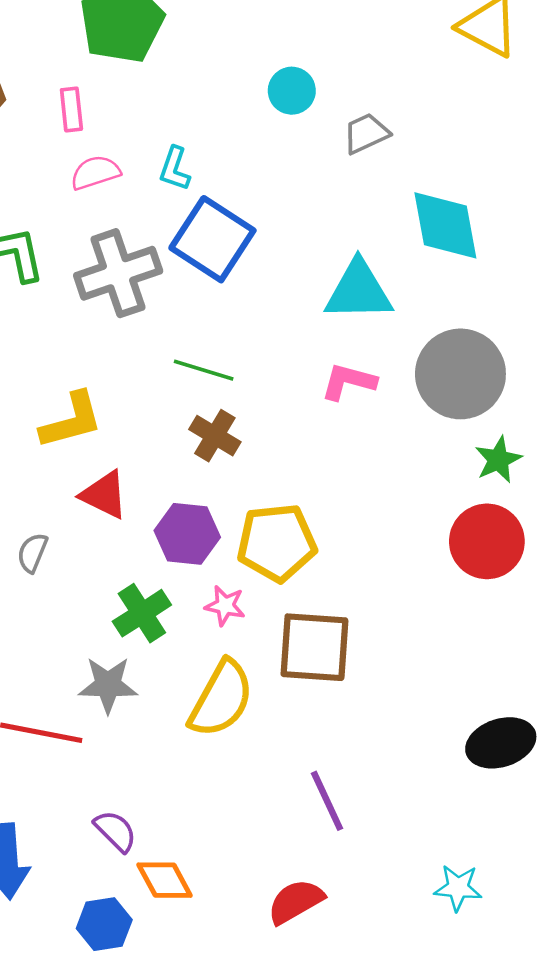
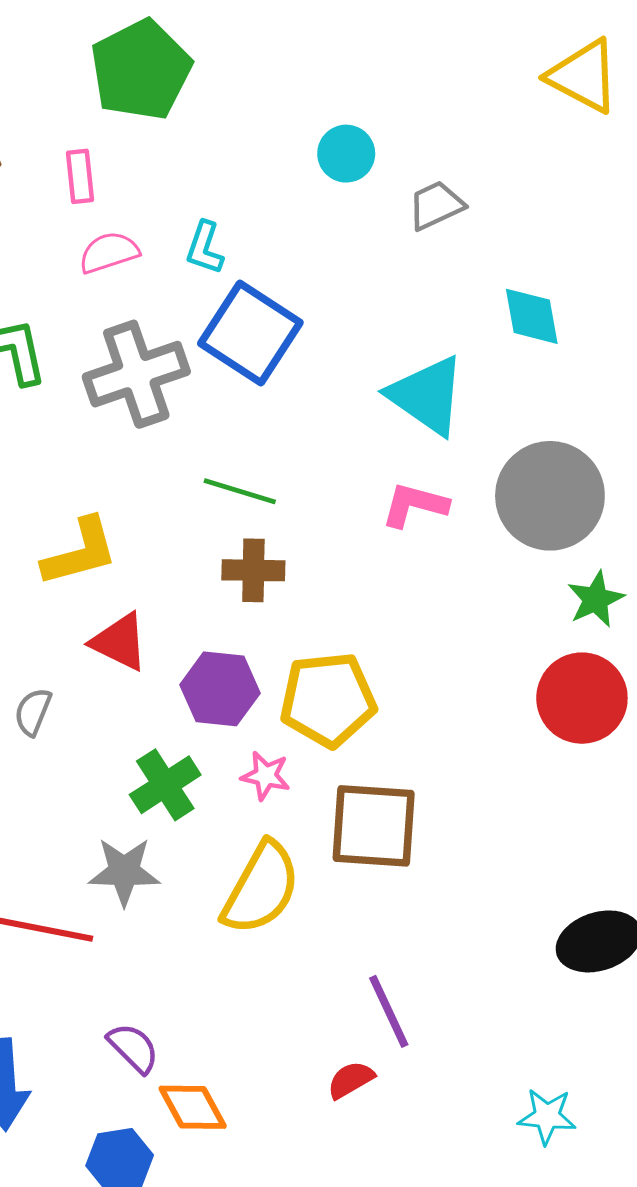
cyan diamond: (445, 225) -> (532, 316), size x0.7
cyan triangle: (358, 291) -> (427, 395), turned 36
brown cross: (215, 436) -> (253, 570), turned -30
red semicircle: (296, 902) -> (351, 1080), moved, size x0.7

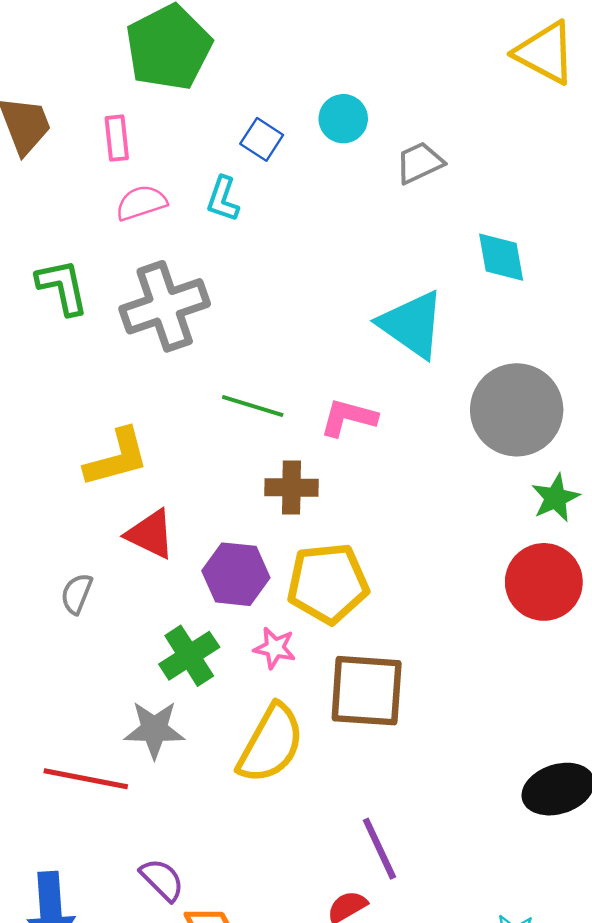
blue square: (250, 333) -> (262, 139), moved, size x0.5
pink L-shape: (415, 505) -> (348, 418), moved
brown cross: (253, 570) -> (291, 488), moved

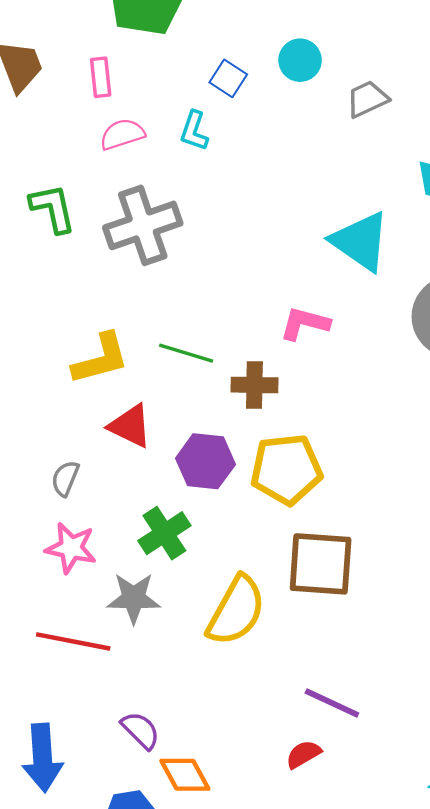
green line: (253, 406) -> (186, 353), moved
pink star: (275, 648) -> (71, 548), moved, size x1.4
purple line: (379, 849) -> (332, 703), turned -40

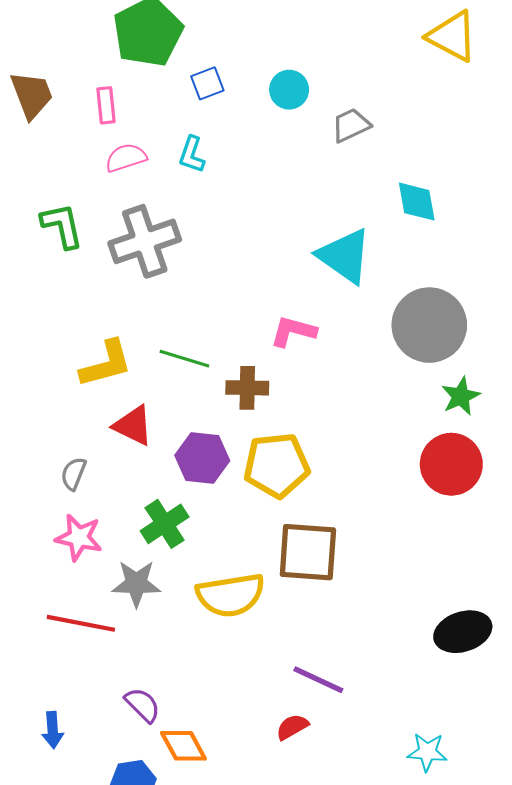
blue square: (228, 78) -> (207, 83), moved, turned 36
yellow semicircle: (236, 611) -> (230, 595), turned 52
blue arrow: (42, 758) -> (53, 730), size x0.6

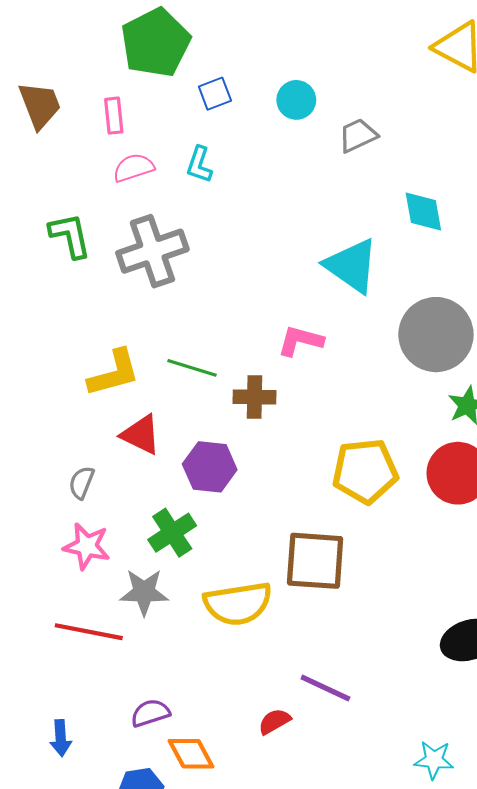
yellow pentagon: (277, 465) -> (365, 471), moved
purple semicircle: (143, 705) -> (150, 713), turned -63
red semicircle: (292, 727) -> (274, 721), moved

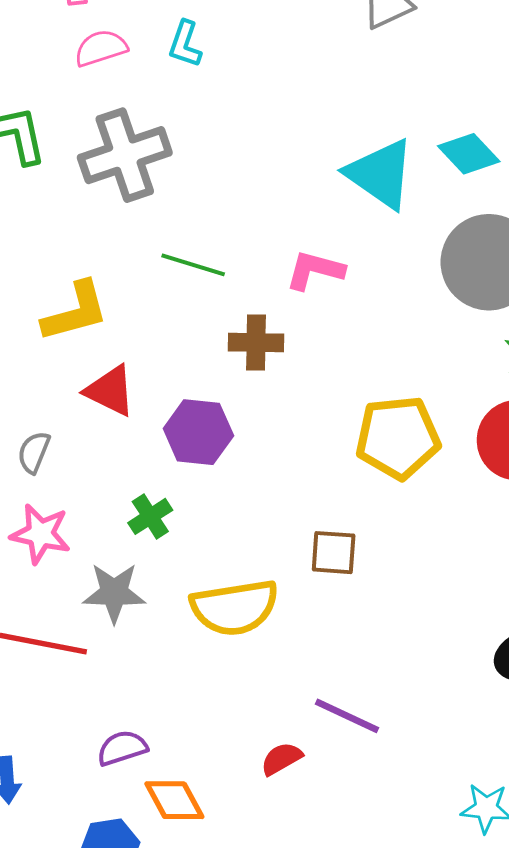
cyan diamond: (423, 212) -> (469, 154), moved, turned -33
green line: (192, 368) -> (193, 265), moved
green cross: (172, 533) -> (150, 516), size x0.7
brown square: (315, 561) -> (334, 553), size x0.6

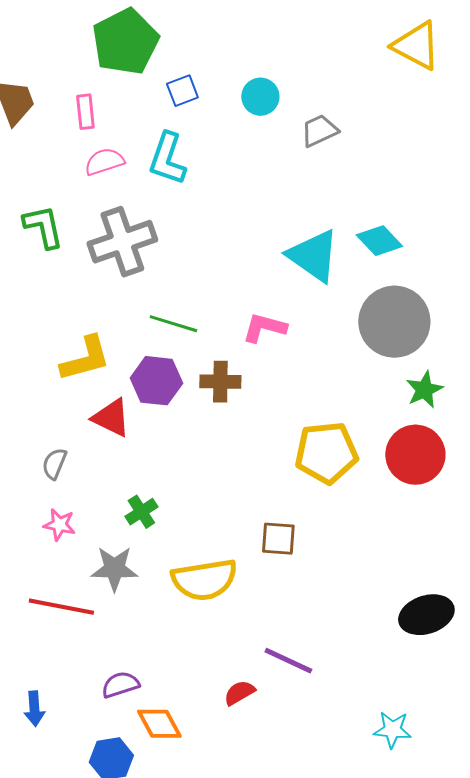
cyan L-shape: (185, 44) -> (167, 159), size x1.5
purple hexagon: (198, 432) -> (156, 381), moved
pink star: (41, 534) -> (59, 525), size x0.7

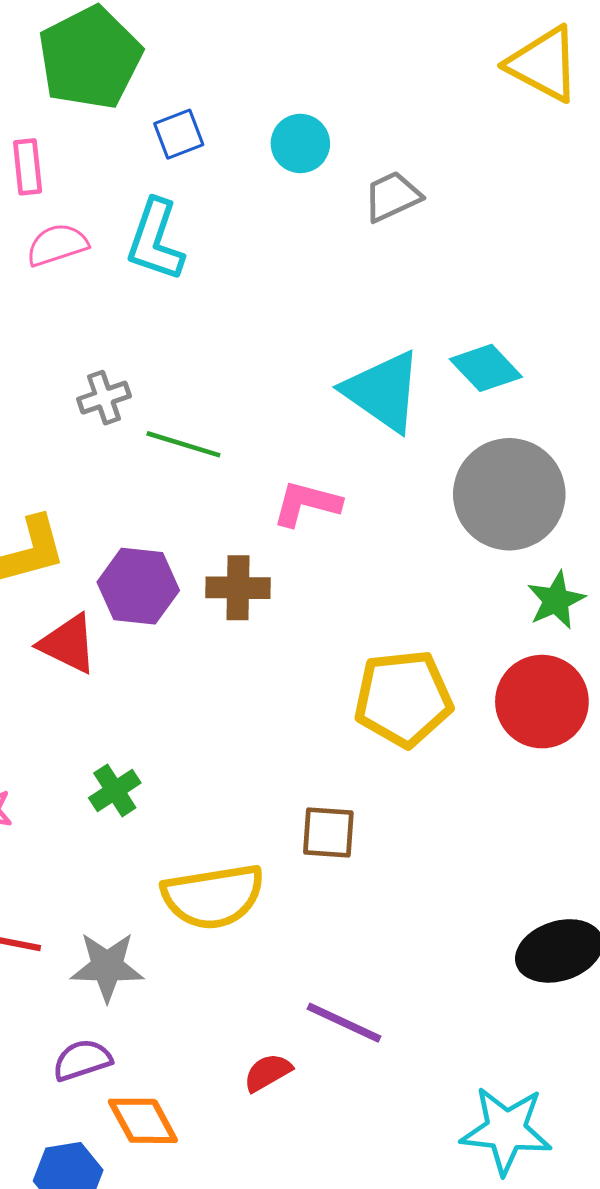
gray cross: (122, 242) -> (104, 398), moved, size x0.5
green line: (173, 324) -> (183, 444), moved
gray star: (114, 569) -> (107, 967), moved
cyan star: (392, 730) -> (506, 1130), size x1.5

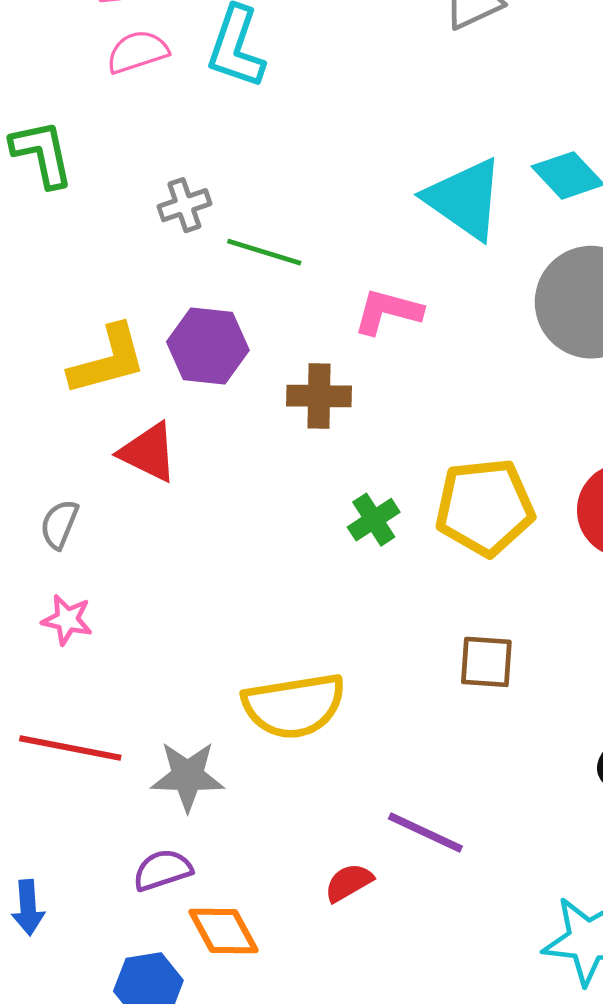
purple hexagon: (138, 586) -> (208, 346), moved
green cross: (115, 790) -> (374, 520), moved
brown square: (328, 832) -> (486, 662), moved

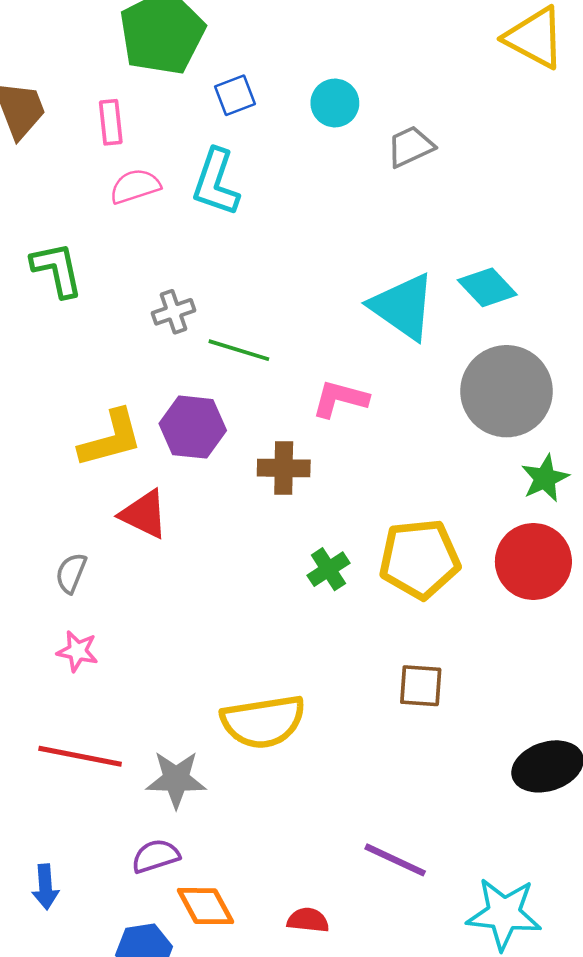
purple line: (425, 832) -> (395, 860), moved
red semicircle: (349, 883) -> (308, 920), moved, turned 36

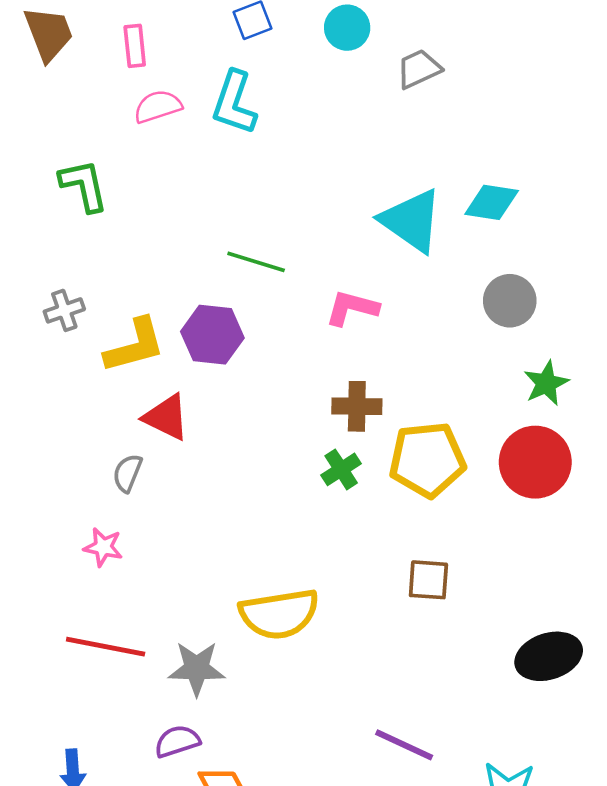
cyan diamond: (487, 287) -> (492, 202), turned -38
gray cross: (173, 312) -> (64, 310), moved
gray circle: (507, 391) -> (510, 301), size x0.6
brown cross: (284, 468) -> (357, 406), moved
gray semicircle: (71, 573) -> (127, 473), moved

